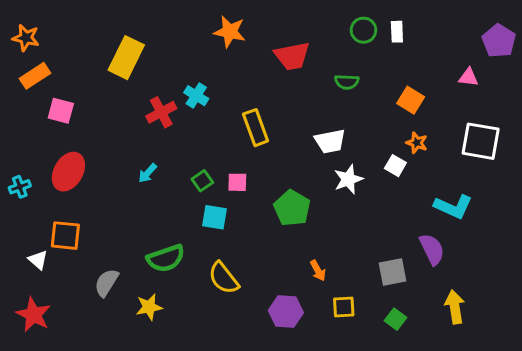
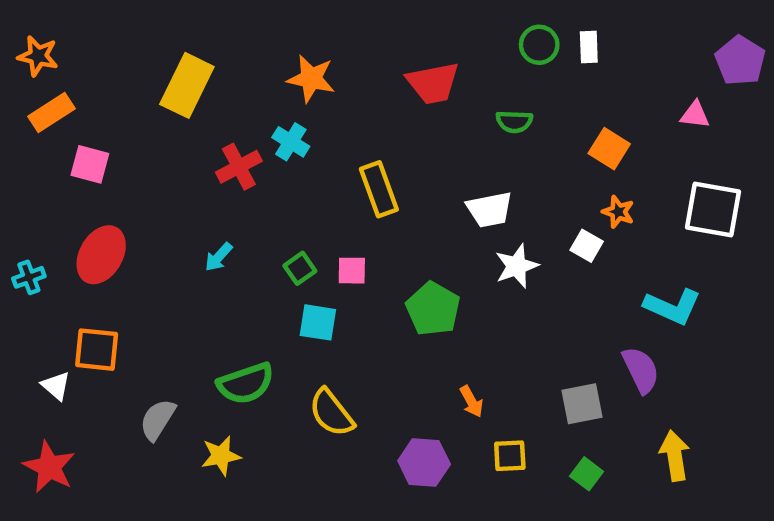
orange star: (230, 32) -> (311, 79), moved

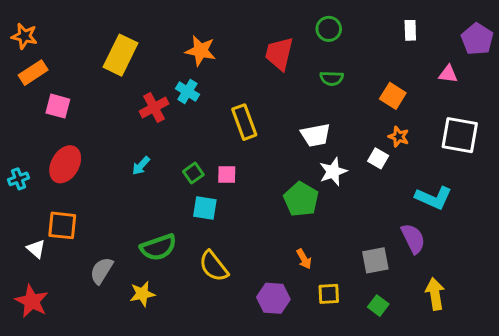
green circle: (539, 45) -> (329, 29), moved
white rectangle: (589, 47) -> (410, 30), moved
red trapezoid: (433, 83) -> (279, 54), turned 114
green pentagon: (433, 309) -> (301, 199), moved

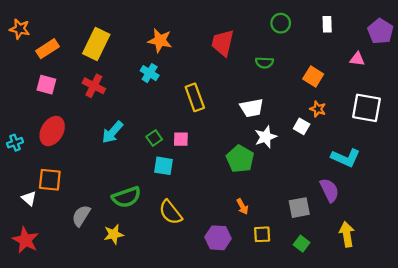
green circle: (329, 29) -> (281, 23), moved
orange rectangle: (33, 73) -> (47, 49), moved
red cross: (154, 107) -> (94, 86), moved, turned -35
cyan arrow: (141, 166) -> (112, 132), size x1.5

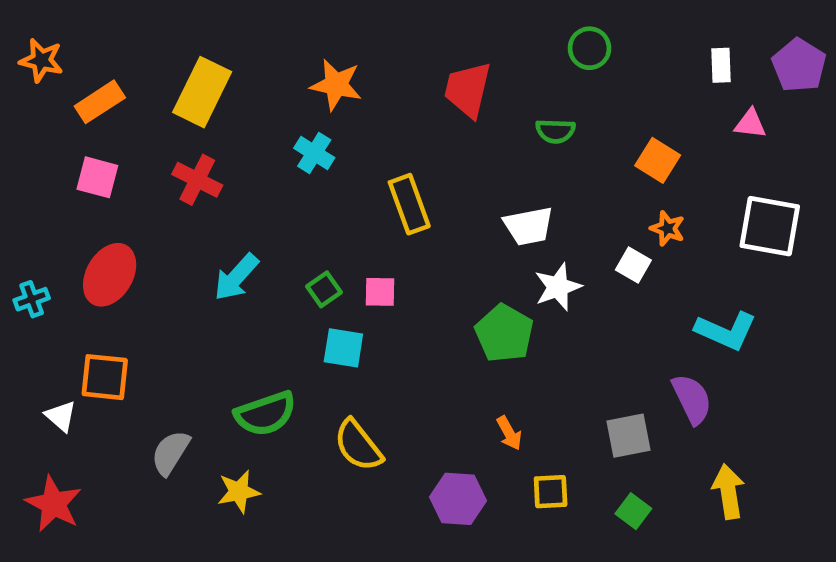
white rectangle: (327, 24) -> (721, 65), moved

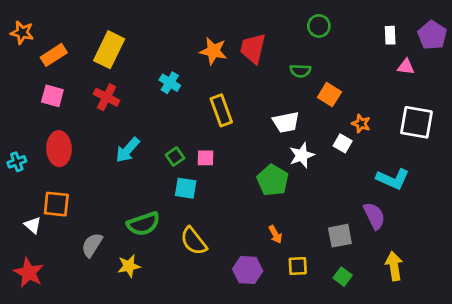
orange star: (336, 85) -> (213, 51), moved
orange square: (658, 160) -> (329, 95), moved
red ellipse: (110, 275) -> (59, 149), turned -32

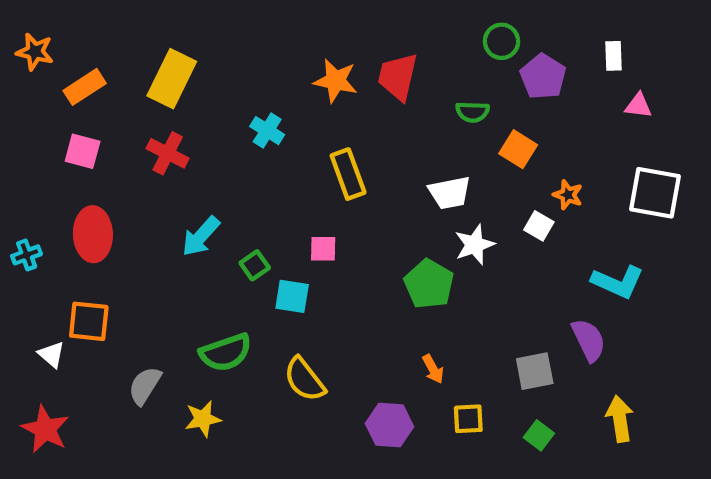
purple pentagon: (432, 35) -> (543, 77), moved
green square: (175, 157) -> (255, 265), moved

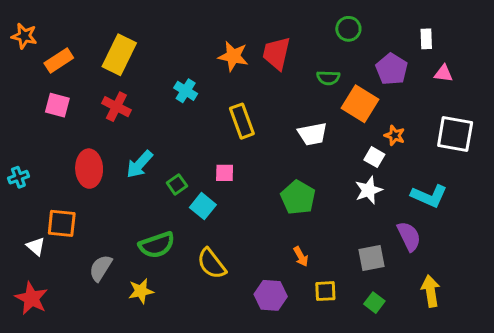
purple pentagon: (543, 77) -> (392, 69), moved
orange square: (518, 149) -> (360, 104), size x1.4
red ellipse: (93, 234) -> (89, 169), moved
white star: (475, 245) -> (369, 190), moved
cyan square: (292, 296) -> (203, 206), turned 30

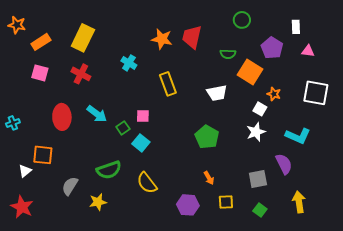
cyan arrow: (140, 164) -> (97, 114), turned -95
pink square: (225, 173) -> (143, 116), moved
white triangle: (36, 246) -> (25, 171), turned 40

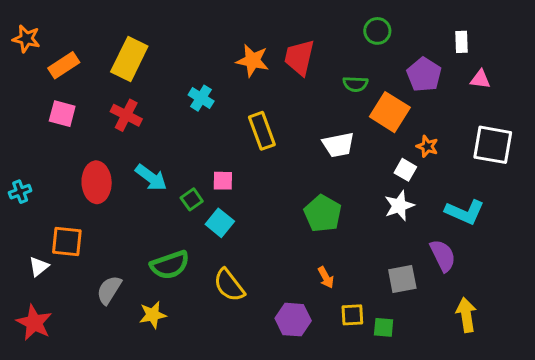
green square: (260, 210) -> (384, 327), moved, turned -32

